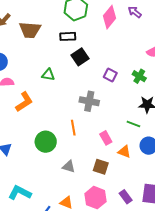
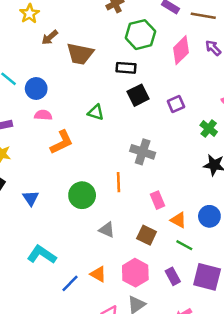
purple square: (110, 75) -> (176, 104), moved, turned 32
green line: (133, 124) -> (184, 245), moved

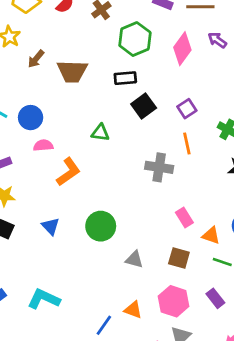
orange line: (119, 182) -> (187, 144), moved
blue triangle: (31, 198) -> (50, 226), moved
cyan L-shape: (42, 255) -> (44, 299), moved

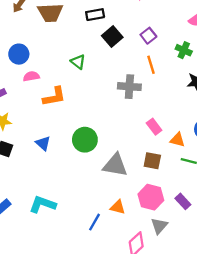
green triangle: (100, 133) -> (78, 62), turned 35
orange L-shape: (68, 172) -> (54, 97), turned 30
gray triangle: (134, 260) -> (115, 165), size x1.6
purple rectangle: (215, 298) -> (183, 201), moved

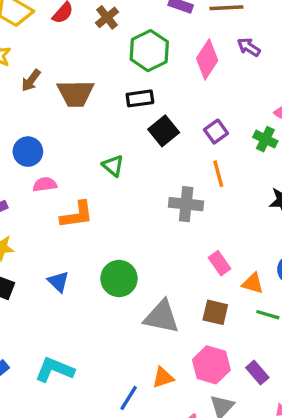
green cross: (184, 50) -> (265, 139), moved
orange triangle: (118, 207) -> (163, 378), turned -35

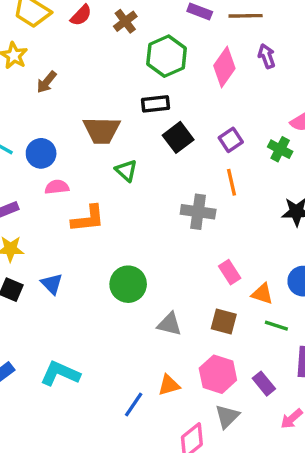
purple arrow: (249, 47) -> (267, 56), turned 35
brown trapezoid: (76, 93) -> (102, 130), moved
blue triangle: (58, 282) -> (52, 284), moved
gray triangle: (162, 317) -> (170, 324), size x0.7

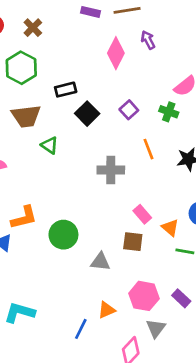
green hexagon: (167, 56) -> (21, 68), moved
orange line: (231, 182) -> (149, 149), moved
orange L-shape: (88, 219) -> (24, 218), moved
orange triangle: (262, 294) -> (170, 228), turned 30
brown square: (224, 321) -> (133, 242), moved

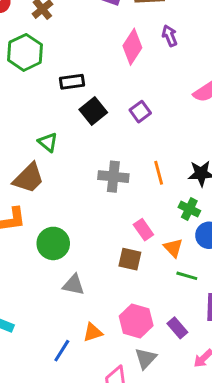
green cross: (169, 112) -> (189, 209), moved
brown trapezoid: (26, 116) -> (29, 178), moved, turned -44
orange line: (149, 149) -> (159, 173), moved
gray triangle: (100, 262) -> (74, 285), moved

